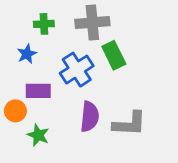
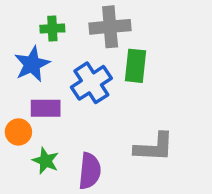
blue star: (27, 54) -> (32, 64), size x1.5
green rectangle: (114, 55) -> (135, 66), turned 32
purple semicircle: (90, 117) -> (90, 171), moved

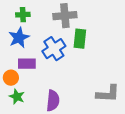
green cross: (52, 29) -> (23, 15), moved
gray L-shape: (154, 147) -> (108, 94), moved
green star: (46, 161) -> (17, 97), moved

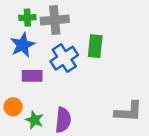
gray cross: (65, 16) -> (55, 20), moved
orange circle: (11, 78) -> (13, 107), moved
green star: (17, 97) -> (34, 120), moved

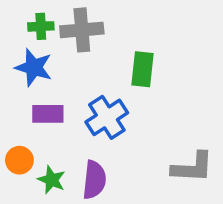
blue star: (23, 45) -> (34, 67), turned -30
blue cross: (64, 58) -> (107, 117), moved

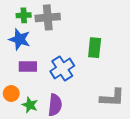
green rectangle: (142, 69) -> (95, 48), moved

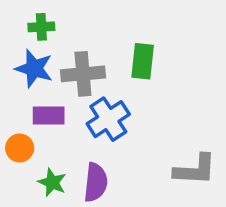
gray cross: (48, 17) -> (83, 74), moved
green rectangle: (95, 48) -> (143, 61), moved
orange circle: (11, 94) -> (20, 148), moved

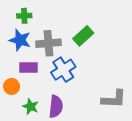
green rectangle: (143, 61) -> (83, 36), turned 42

